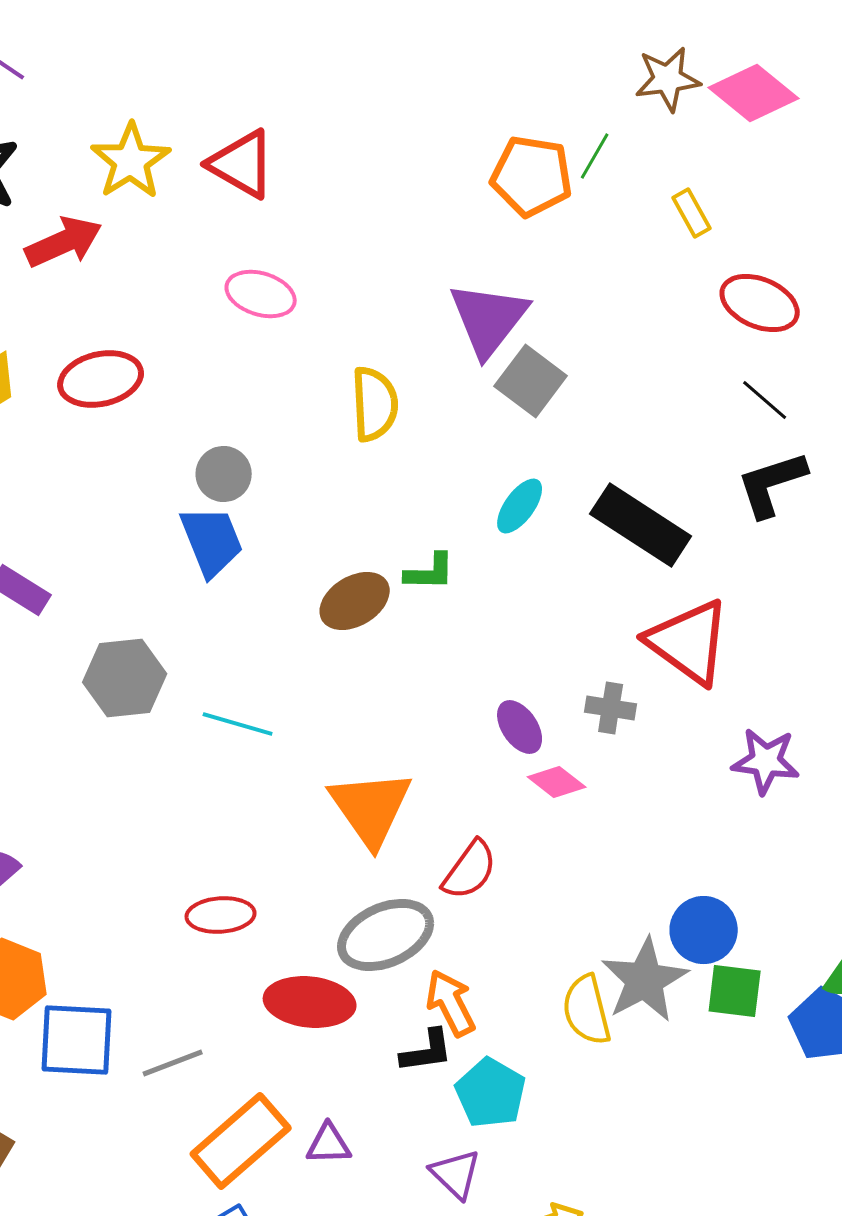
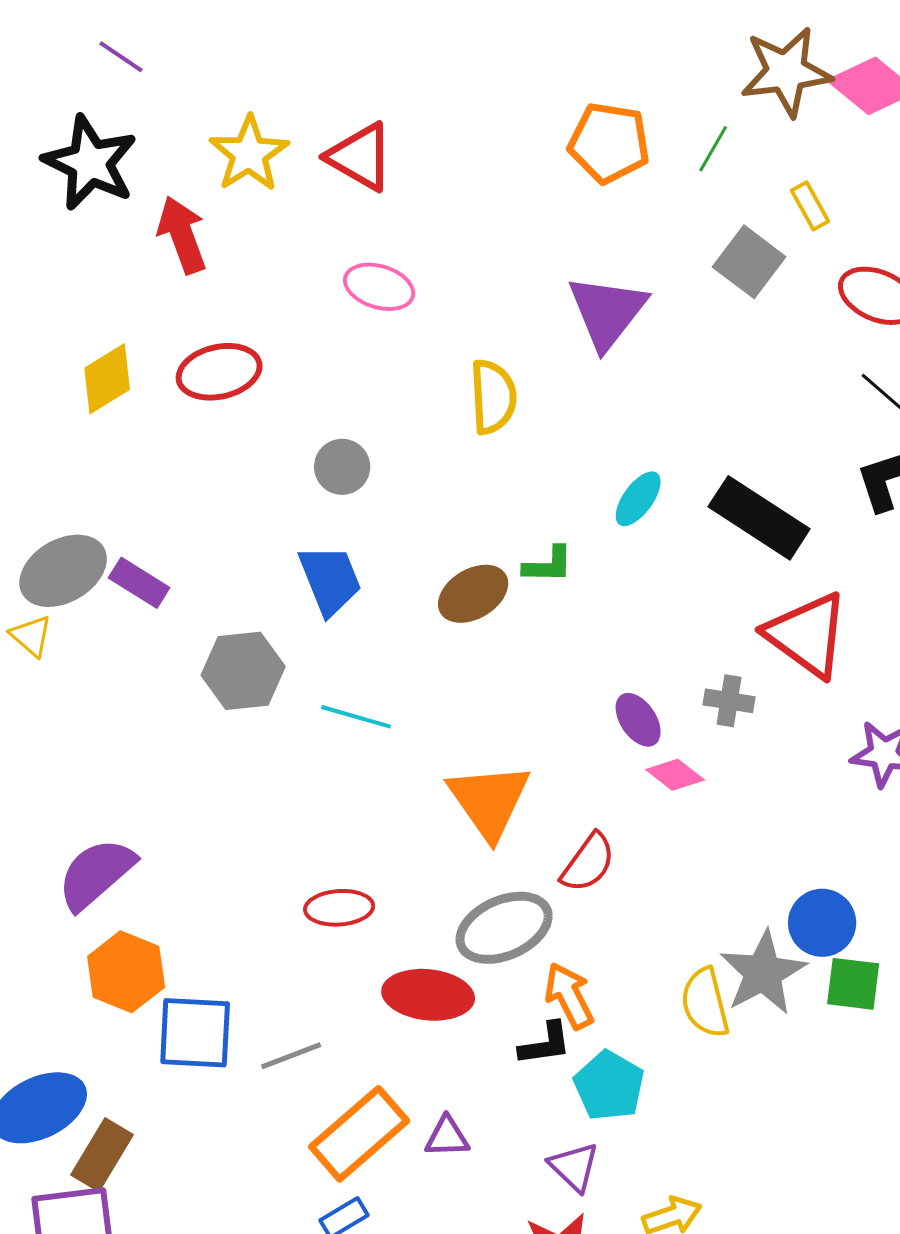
brown star: (668, 79) -> (786, 72), size x1.4
orange pentagon: (532, 176) -> (609, 143), moved
red arrow: (64, 242) -> (182, 235), turned -86
gray square: (531, 381) -> (749, 262), moved
blue trapezoid: (212, 541) -> (330, 580), moved

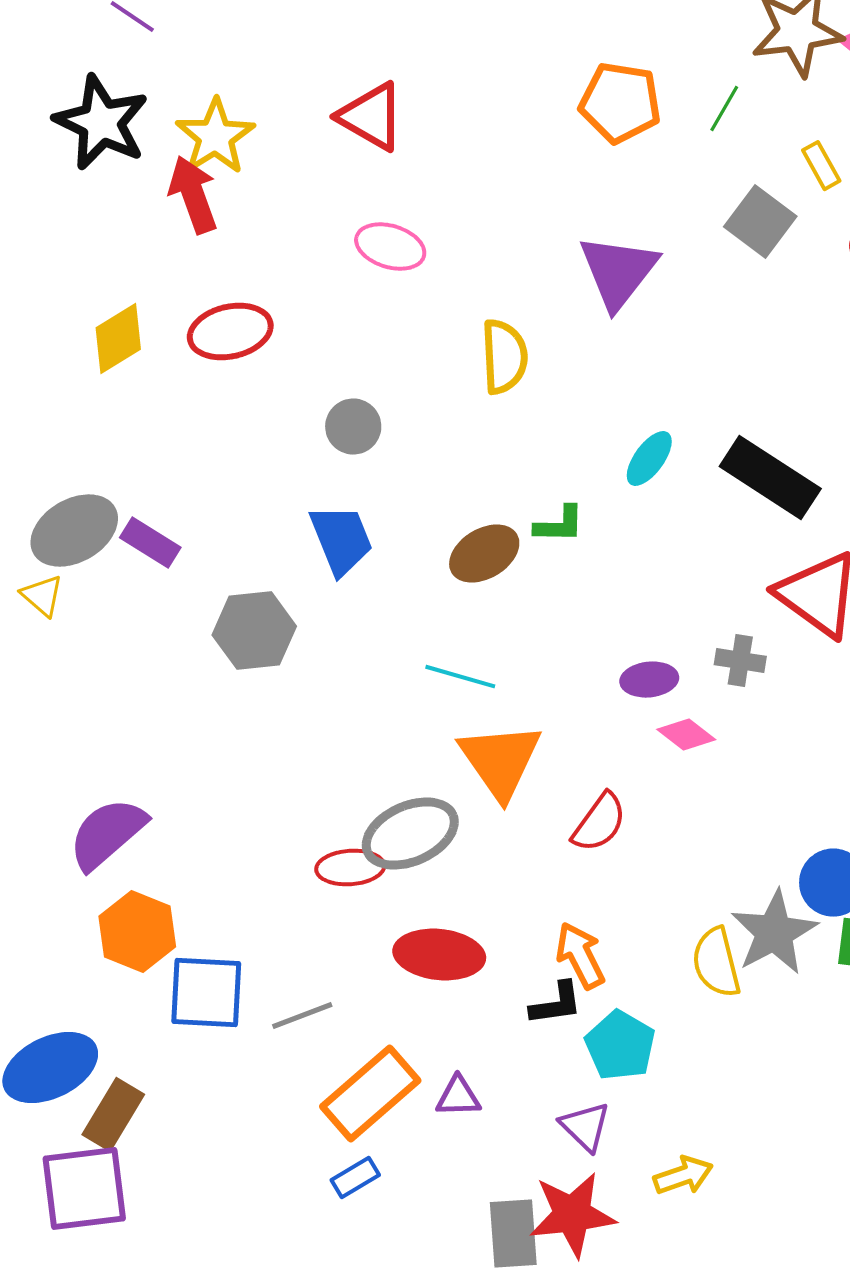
yellow star: (249, 154) -> (215, 137), moved
cyan line: (356, 717) -> (460, 677), moved
purple ellipse: (638, 720) -> (649, 680), turned -62
gray ellipse: (504, 928) -> (410, 834), moved

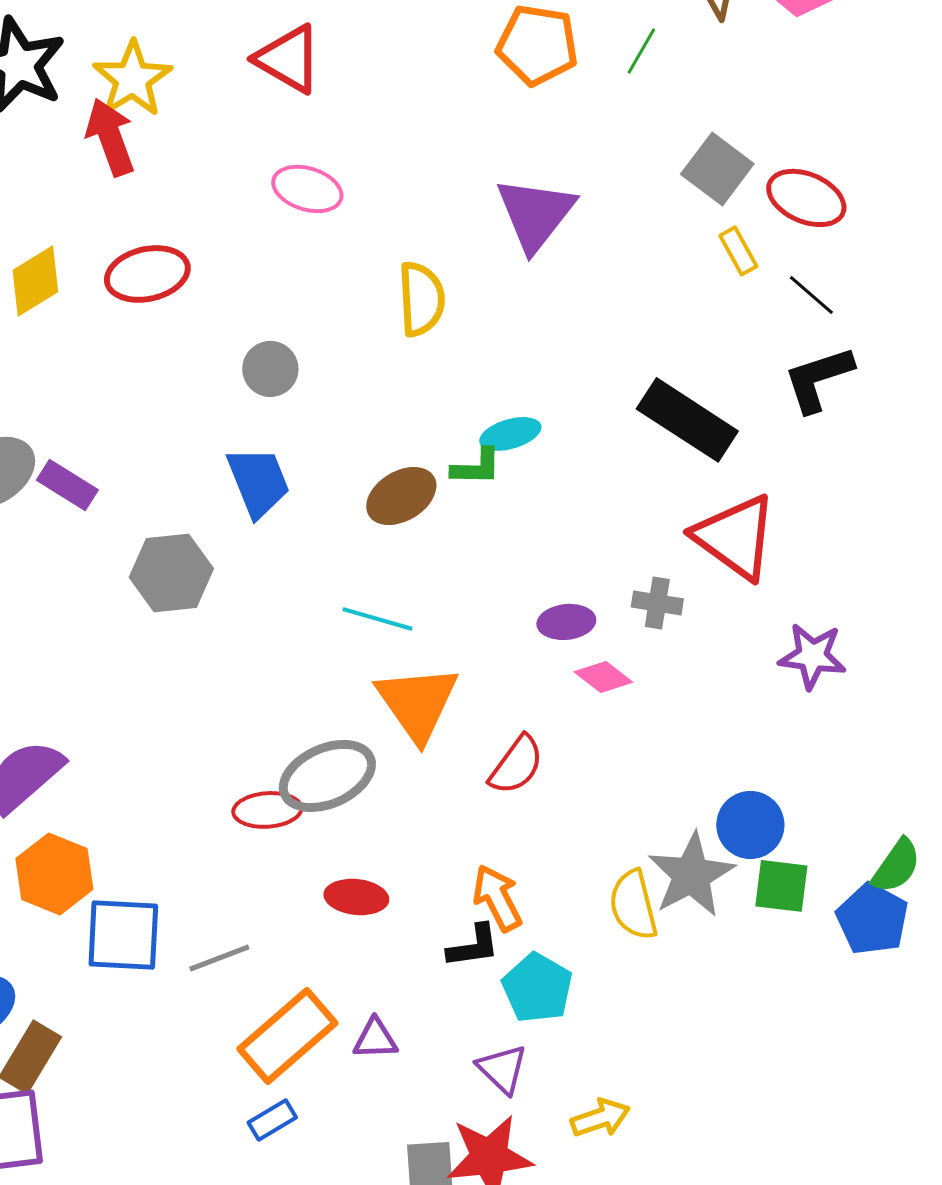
yellow rectangle: (821, 166) -> (738, 251), moved
gray square: (760, 222) -> (717, 169), moved
cyan ellipse: (649, 459) -> (510, 434), moved, turned 38
red ellipse: (439, 955) -> (356, 897), size x0.7

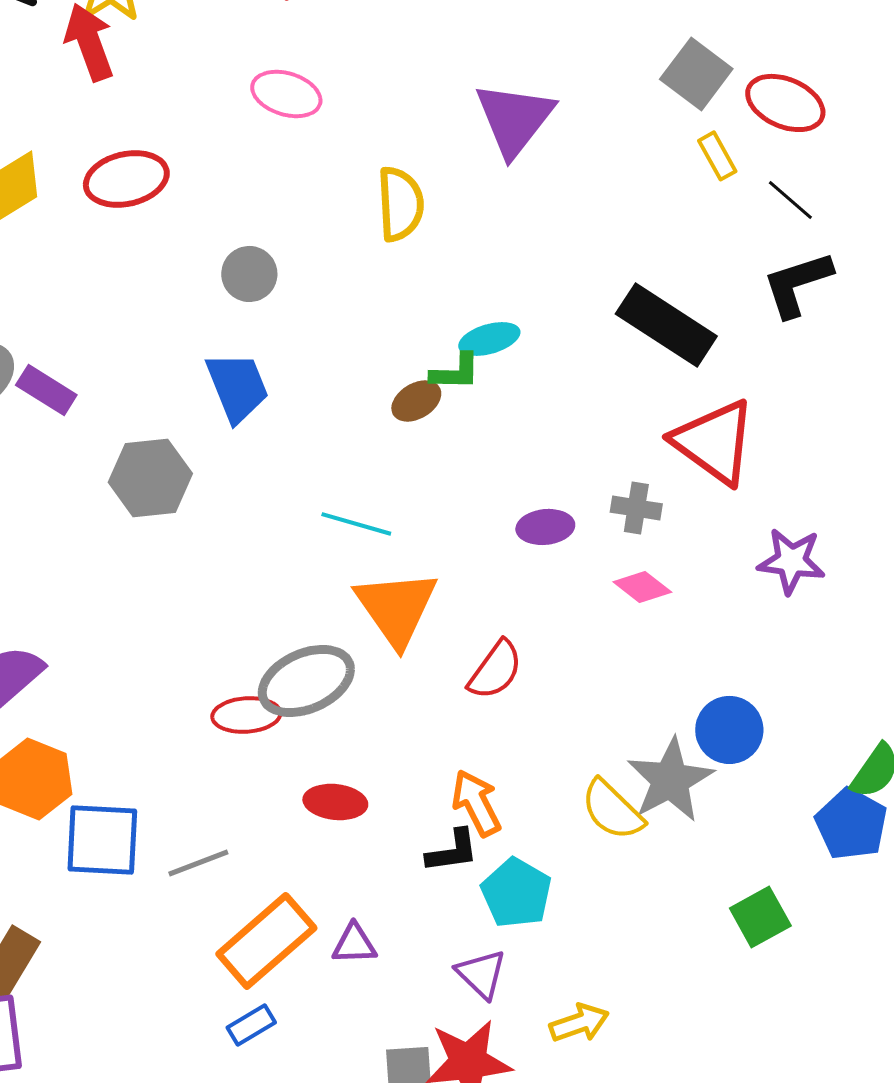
brown ellipse: (401, 496) -> (416, 401), moved, size x0.7
pink diamond: (603, 677) -> (642, 587), moved
green square: (781, 886) -> (760, 917), moved, turned -36
yellow semicircle: (633, 905) -> (612, 810), turned -32

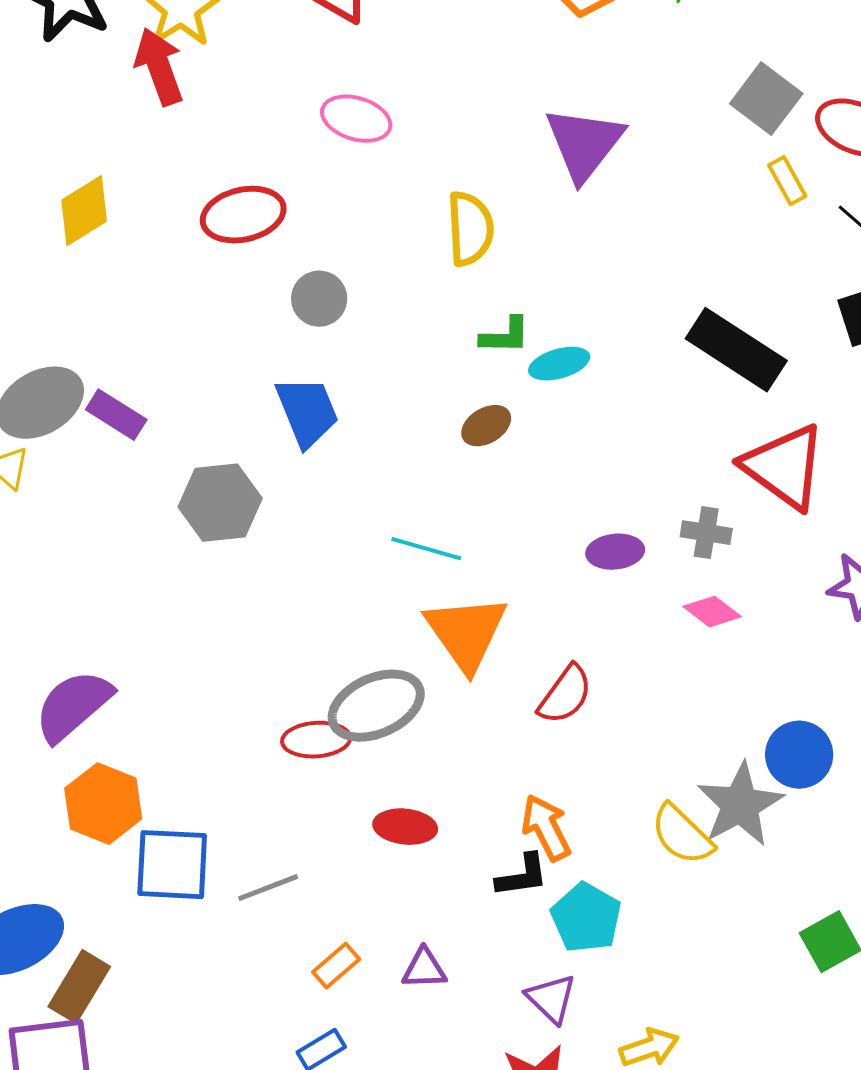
red ellipse: (126, 179) -> (243, 215), moved
green L-shape: (455, 372) -> (505, 336), moved
orange rectangle: (266, 941) -> (336, 966), size x0.5

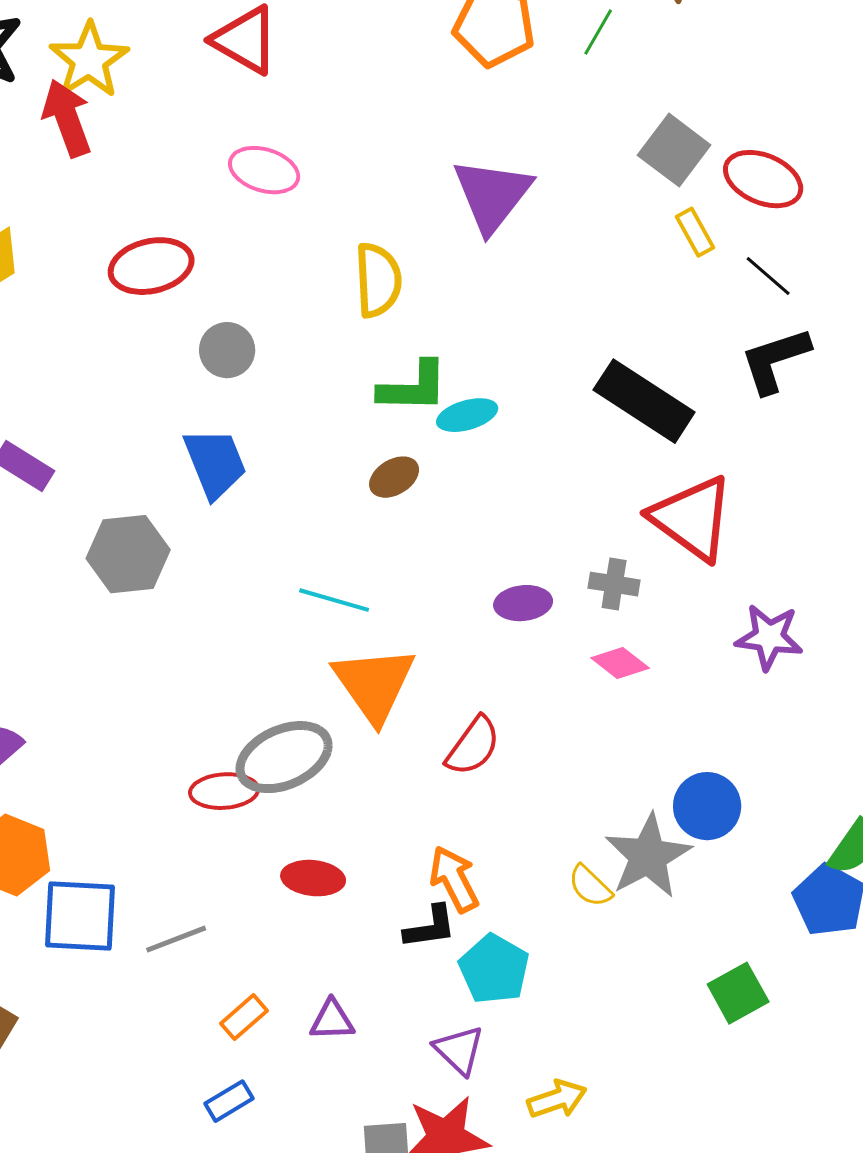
green L-shape: (505, 336) -> (413, 387), size x1.4
yellow semicircle: (682, 835) -> (590, 886), size x0.7

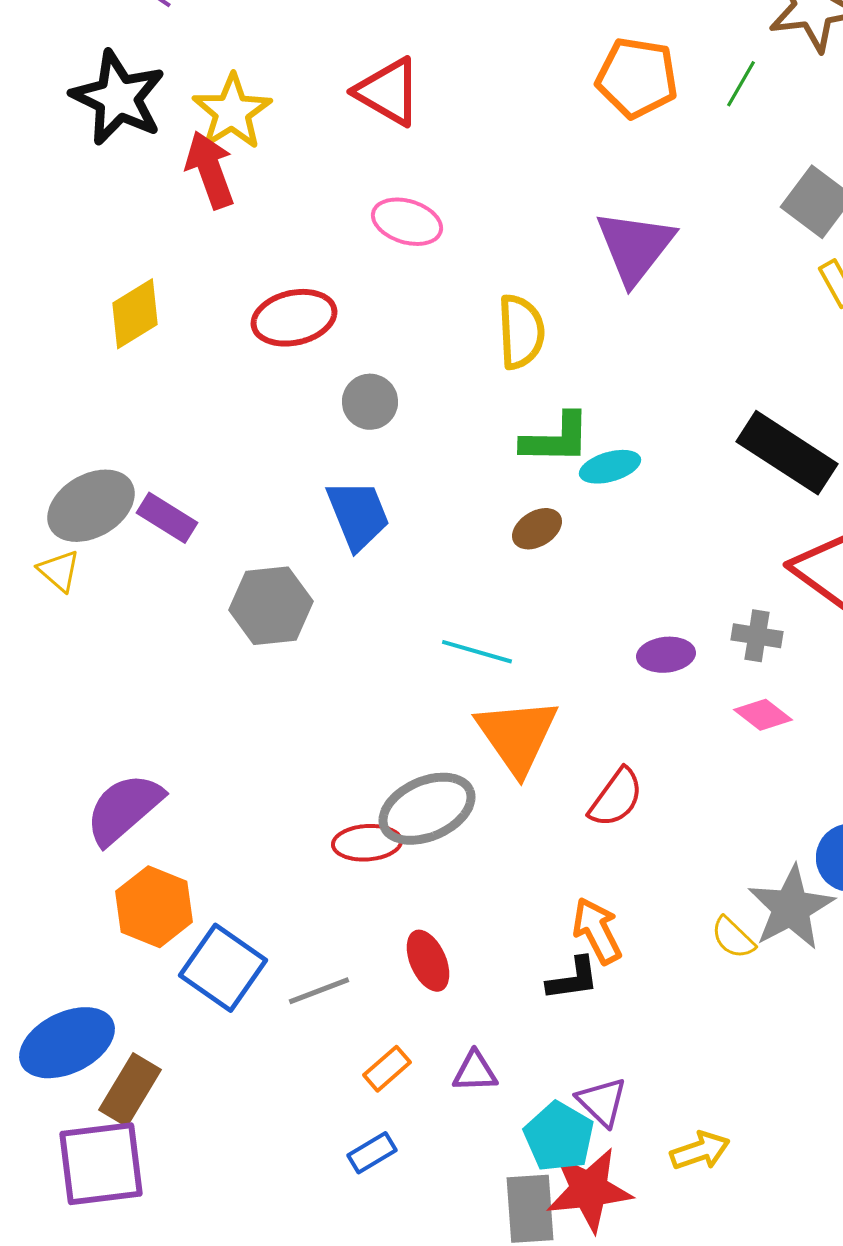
red ellipse: (313, 878) -> (428, 961), moved, turned 60
blue square: (80, 916) -> (223, 968), turned 32
cyan pentagon: (494, 969) -> (559, 1137), moved

